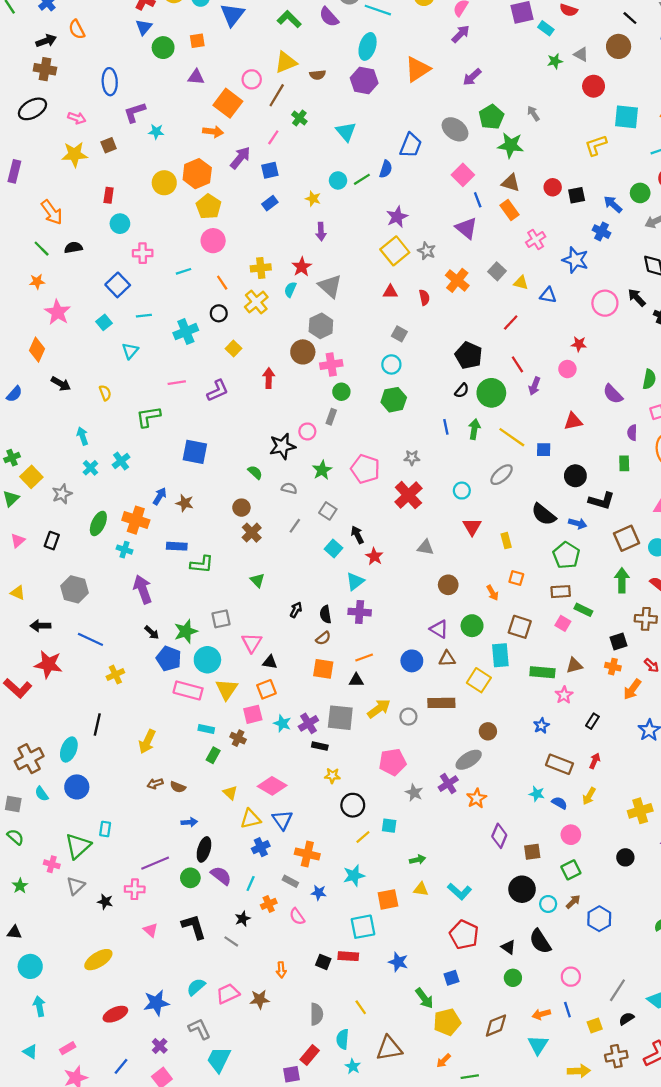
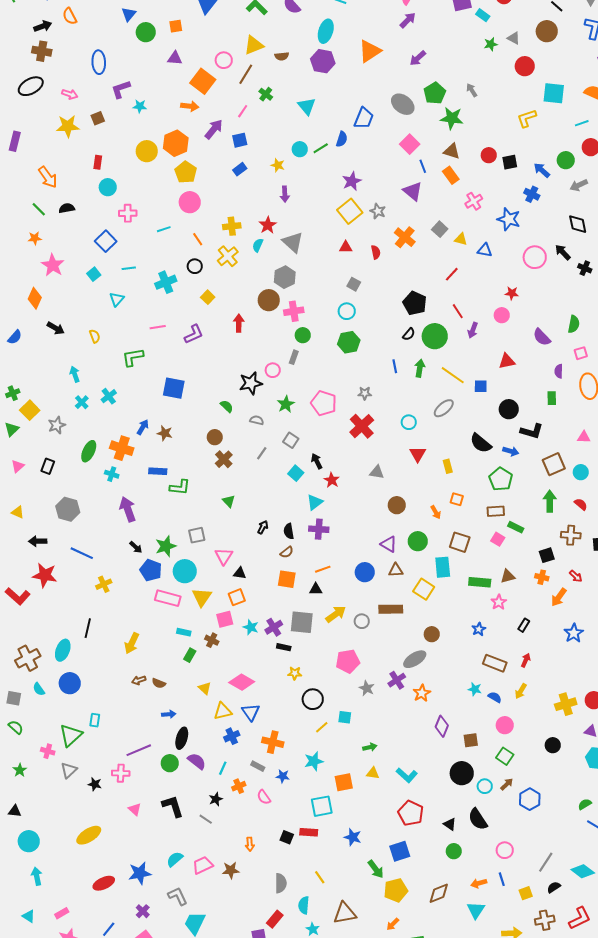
green square: (571, 870) -> (505, 756), turned -30
blue square: (452, 978) -> (400, 851), size x1.5

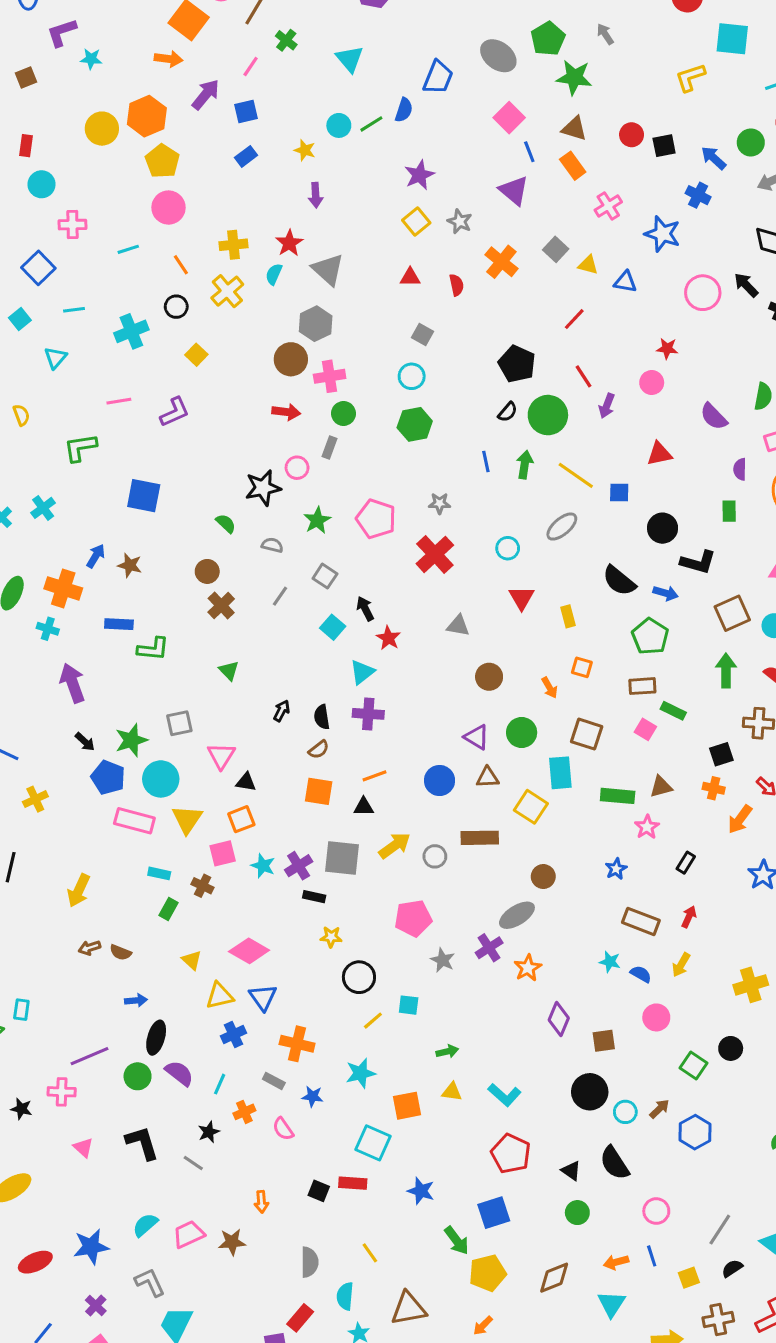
yellow square: (350, 211) -> (416, 221), size x0.7
red arrow: (239, 323) -> (286, 412), moved, turned 96
green square: (505, 756) -> (693, 1065), moved
cyan square: (322, 806) -> (373, 1143), turned 35

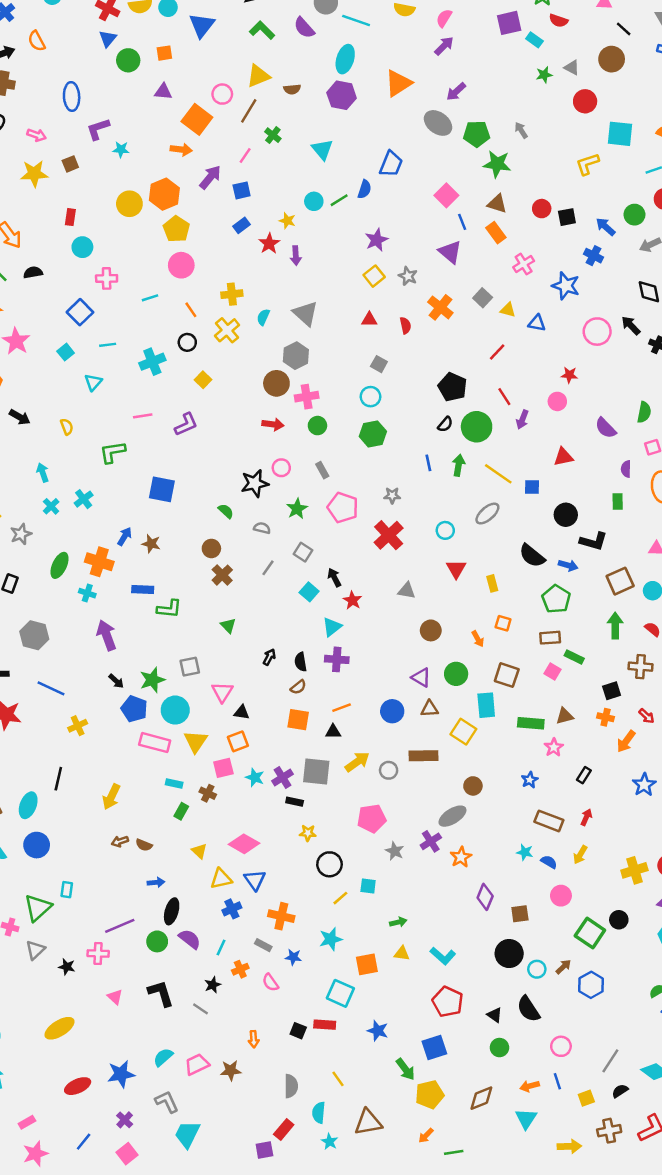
green pentagon: (548, 39) -> (477, 134), turned 30
gray ellipse: (498, 56) -> (438, 123), moved
red star: (289, 243) -> (269, 244), moved
gray rectangle: (330, 448) -> (322, 470), moved, turned -49
green square: (693, 1065) -> (590, 933), size x1.4

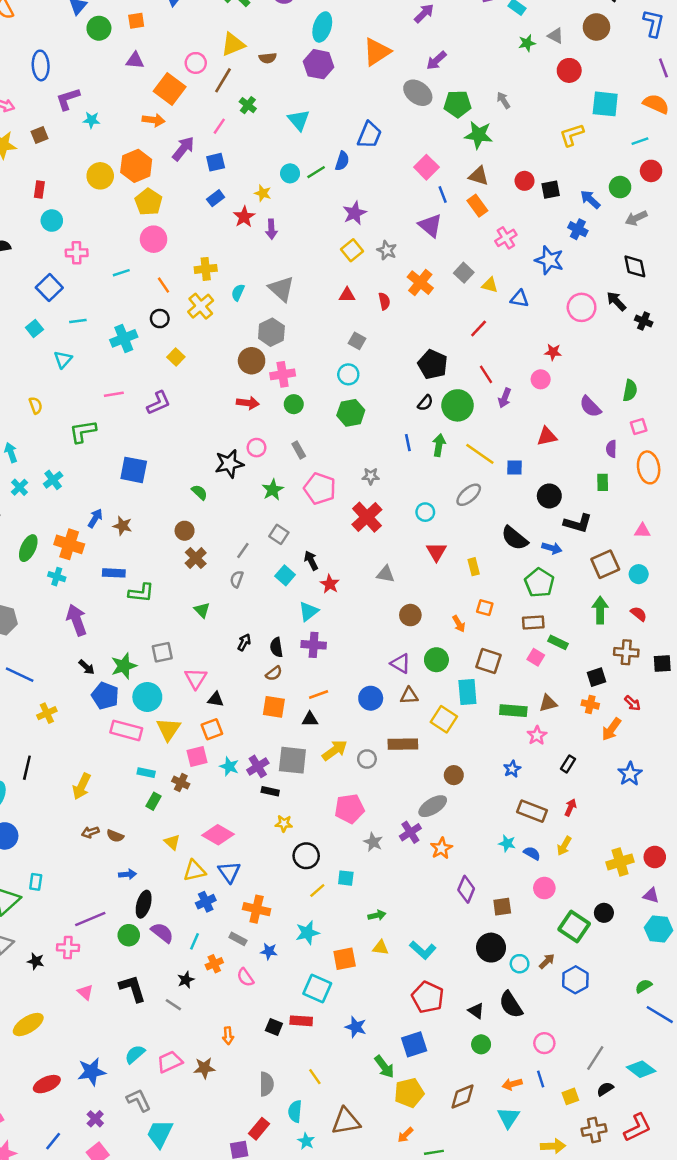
gray semicircle: (262, 528) -> (237, 579), moved, turned -84

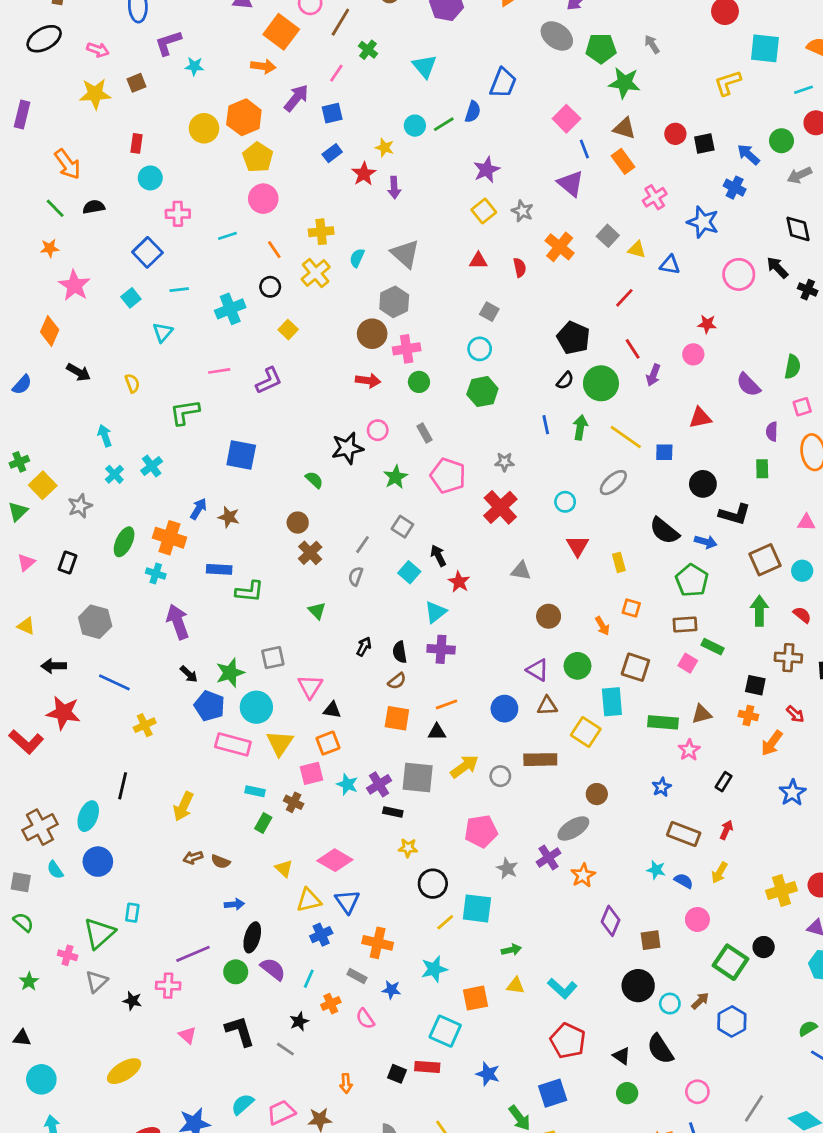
black square: (596, 677) -> (755, 685), turned 30
cyan square: (346, 878) -> (477, 908), size x1.6

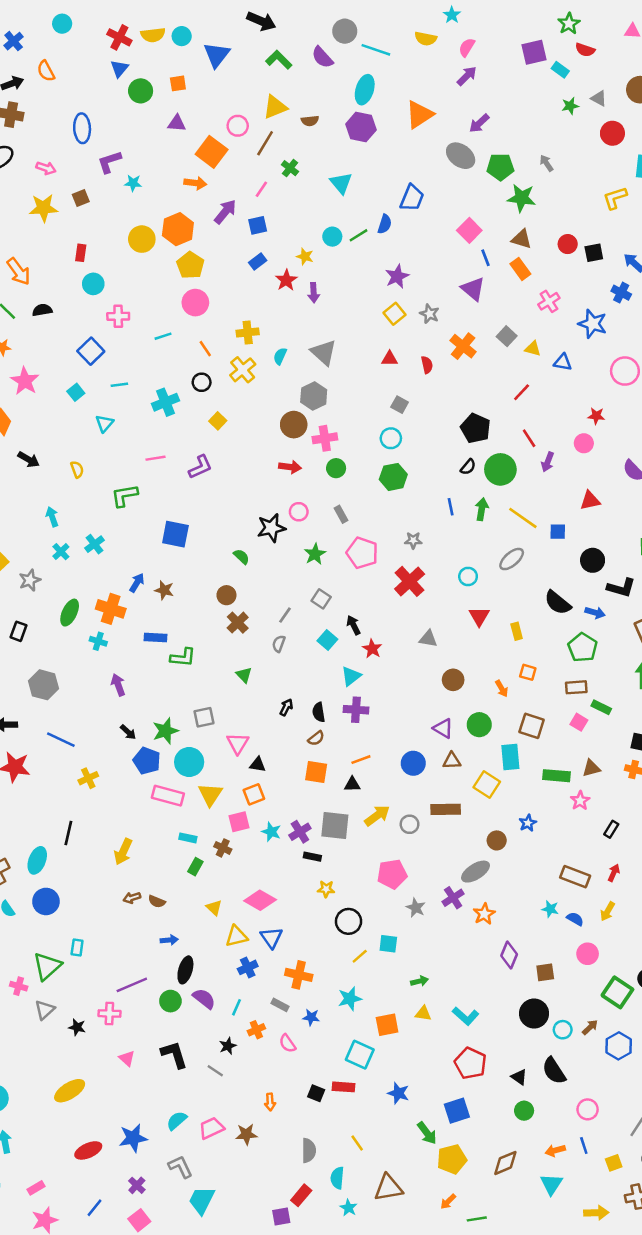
purple arrow: (178, 622) -> (118, 685), size x0.7
blue star: (662, 787) -> (528, 823), moved
cyan square: (477, 908) -> (388, 944), size x0.7

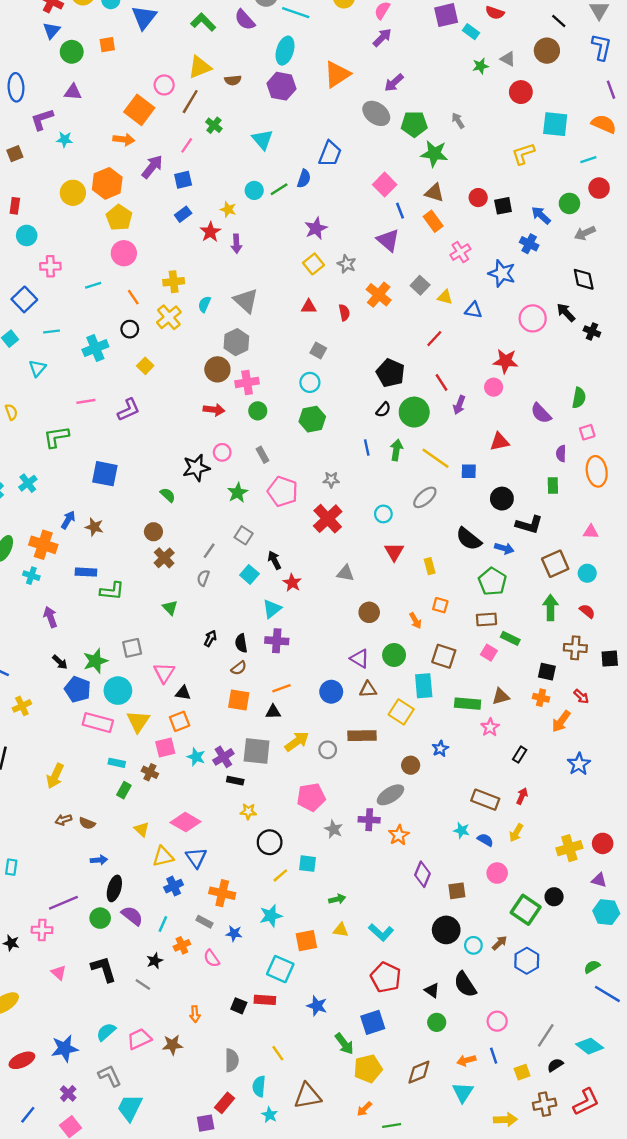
purple triangle: (177, 123) -> (73, 92), moved
red star: (596, 416) -> (505, 361), size x1.5
purple cross: (453, 898) -> (369, 820), turned 36

